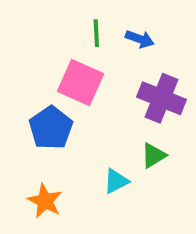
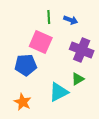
blue pentagon: (51, 128) -> (26, 65), turned 30
cyan triangle: (116, 181) -> (59, 92), size x1.5

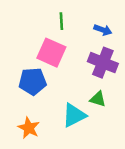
blue arrow: (71, 20) -> (103, 30), moved
green triangle: (78, 79) -> (98, 99), turned 48

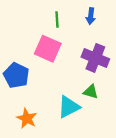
blue arrow: (103, 30) -> (91, 16), moved, turned 77
blue pentagon: (33, 81) -> (16, 75), moved, turned 30

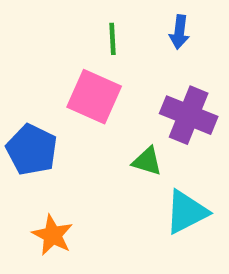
green triangle: (91, 92) -> (147, 161), moved
cyan triangle: (69, 107) -> (186, 212), moved

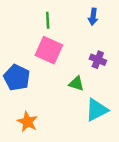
green line: (113, 39) -> (48, 20), moved
purple cross: (189, 115) -> (98, 60), size x0.6

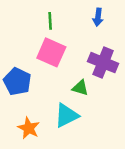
purple cross: (98, 60) -> (103, 63), size x1.6
cyan triangle: (97, 110) -> (66, 115), moved

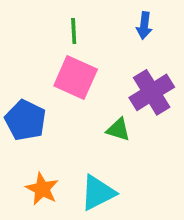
purple cross: (103, 63) -> (152, 92), turned 36
cyan triangle: (66, 115) -> (98, 193), moved

